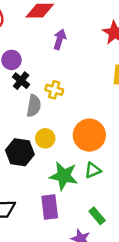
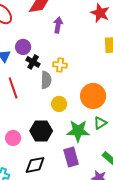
black hexagon: (20, 152) -> (41, 131), moved

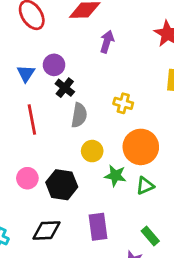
yellow cross: (60, 65) -> (123, 103), moved
green star: (78, 131) -> (115, 176), moved, size x0.7
pink circle: (13, 138) -> (27, 178), moved

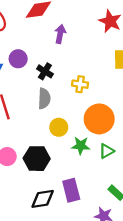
black cross: (65, 88) -> (45, 71), moved
black diamond: (47, 230) -> (43, 199), moved

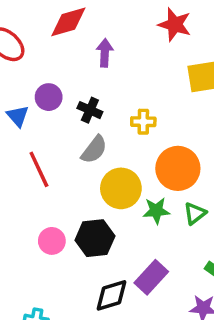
gray semicircle: (44, 99) -> (94, 150), turned 42
yellow circle: (59, 127) -> (121, 188), size x1.5
purple rectangle: (71, 190) -> (151, 277), turned 65

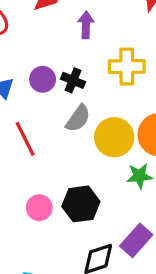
purple circle: (49, 97) -> (43, 79), moved
yellow cross: (143, 122) -> (127, 67), moved, size x1.5
yellow circle: (121, 188) -> (114, 137), moved

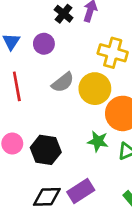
black cross: (73, 80) -> (64, 14), moved
yellow circle: (114, 137) -> (95, 89), moved

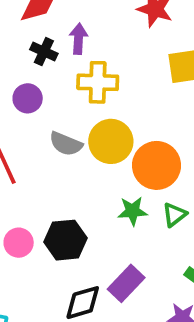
yellow cross: (113, 53) -> (98, 82), moved
gray semicircle: (63, 82) -> (66, 144), turned 75

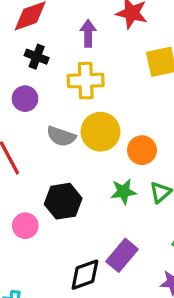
purple arrow: (79, 39) -> (88, 33), moved
orange circle: (157, 165) -> (142, 150), size x0.7
black hexagon: (65, 240) -> (63, 201), moved

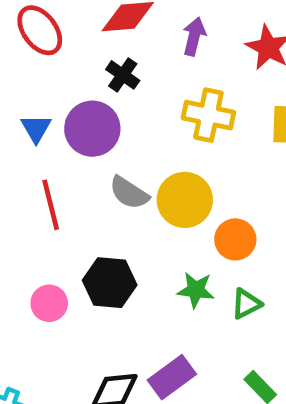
purple arrow: (88, 33) -> (194, 36), moved
yellow cross: (86, 81) -> (208, 115), moved
purple circle: (25, 99) -> (92, 129), size x1.5

